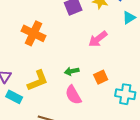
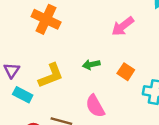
orange square: (101, 77) -> (126, 72), turned -32
pink semicircle: (73, 95) -> (95, 106), moved

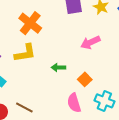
yellow L-shape: (51, 76) -> (25, 53), moved
pink semicircle: (95, 106) -> (74, 103), moved

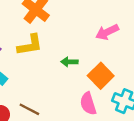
orange square: (85, 79) -> (101, 76), size x1.5

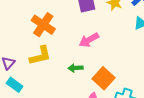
pink arrow: (107, 32) -> (89, 40), moved

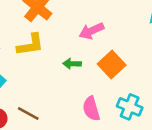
orange square: (103, 78) -> (112, 65), moved

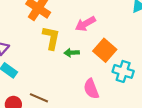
yellow L-shape: (30, 45) -> (51, 38), moved, turned -65
cyan cross: (130, 107) -> (123, 71), moved

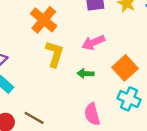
orange square: (105, 50) -> (125, 68), moved
green arrow: (72, 53) -> (86, 73), moved

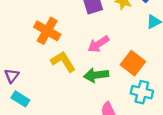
yellow L-shape: (55, 54) -> (63, 62), turned -40
green arrow: (86, 73) -> (96, 75), size x1.5

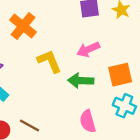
orange cross: (47, 31) -> (23, 26), moved
orange square: (133, 63) -> (120, 75), turned 30

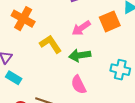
orange square: (120, 75) -> (110, 21), moved
pink semicircle: (88, 121) -> (79, 85), moved

